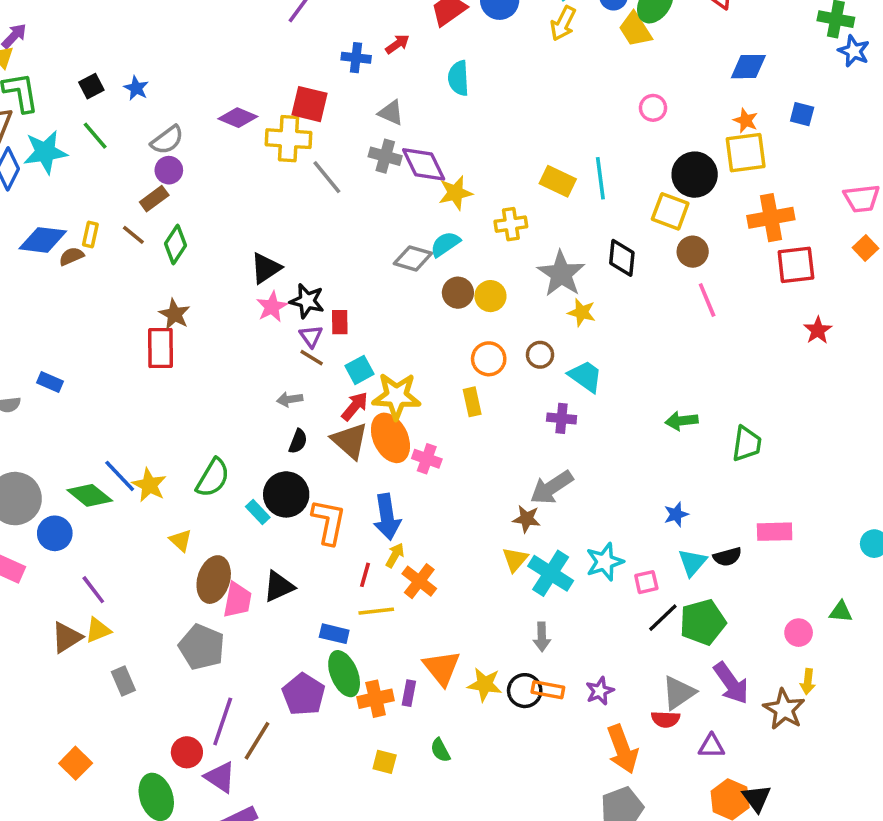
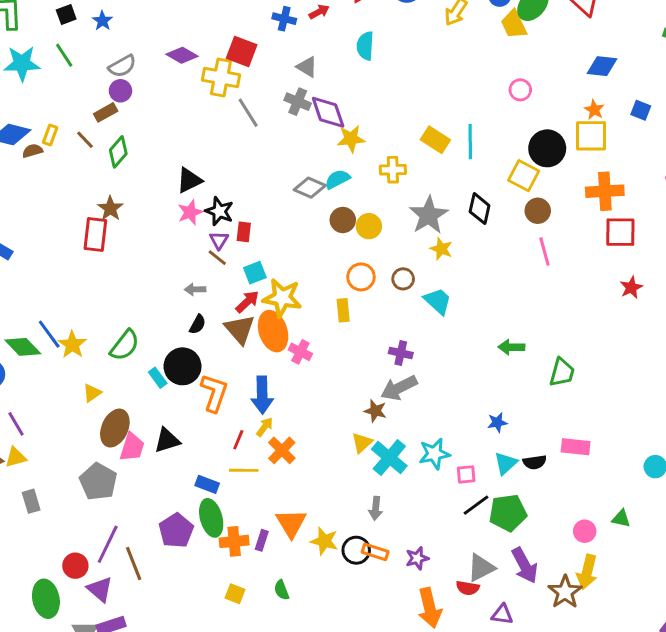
purple cross: (562, 418) -> (401, 353), moved
yellow triangle: (181, 540) -> (92, 393), turned 36
yellow arrow: (808, 682) -> (587, 572), size x1.6
brown line: (257, 741) -> (134, 563), turned -60

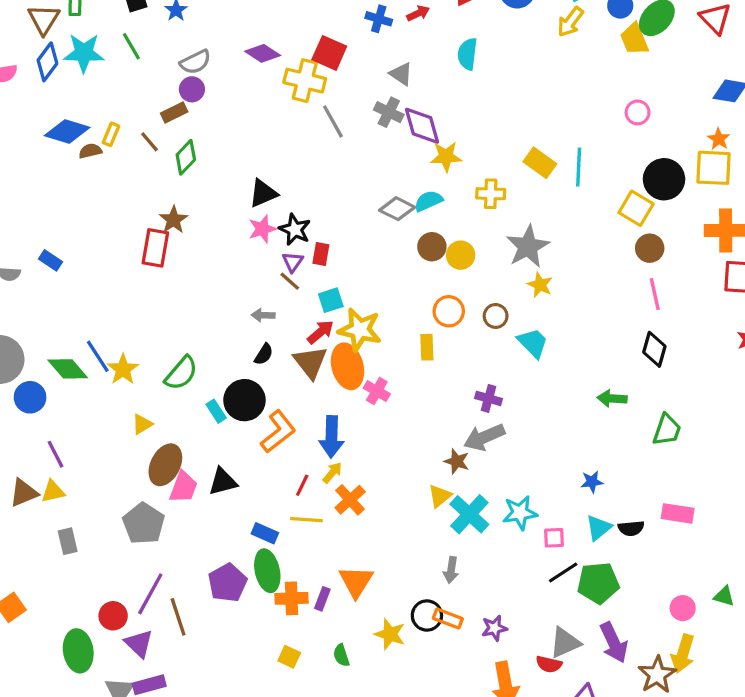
black diamond: (480, 209) -> (654, 349), moved
orange L-shape: (214, 393) -> (278, 432), turned 30
yellow star: (324, 541) -> (390, 634), moved

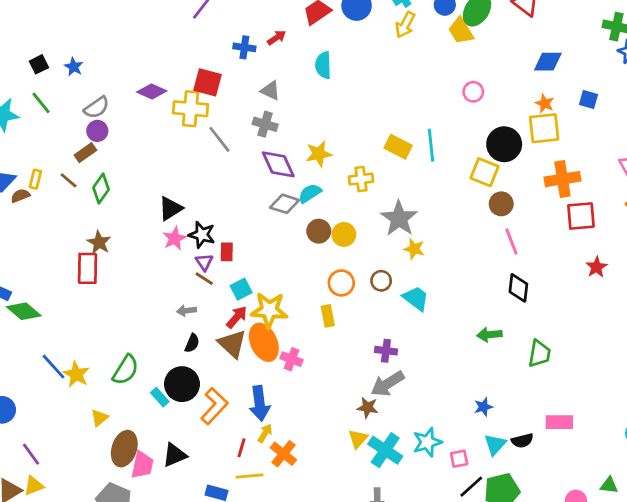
purple diamond: (422, 126) -> (278, 164), moved
green diamond: (68, 369) -> (24, 311), moved

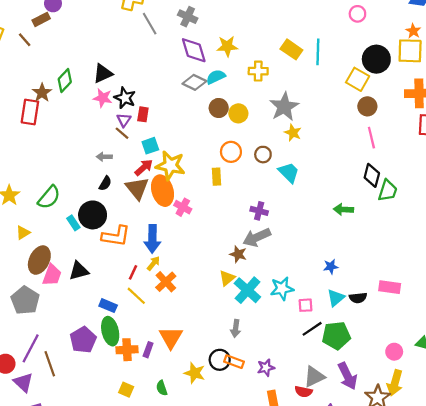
green diamond: (101, 188) -> (65, 80), moved
pink star: (175, 239) -> (103, 98), turned 30
green trapezoid: (539, 354) -> (388, 191), moved
orange L-shape: (214, 406) -> (116, 236), turned 48
yellow line: (250, 476) -> (136, 296), turned 40

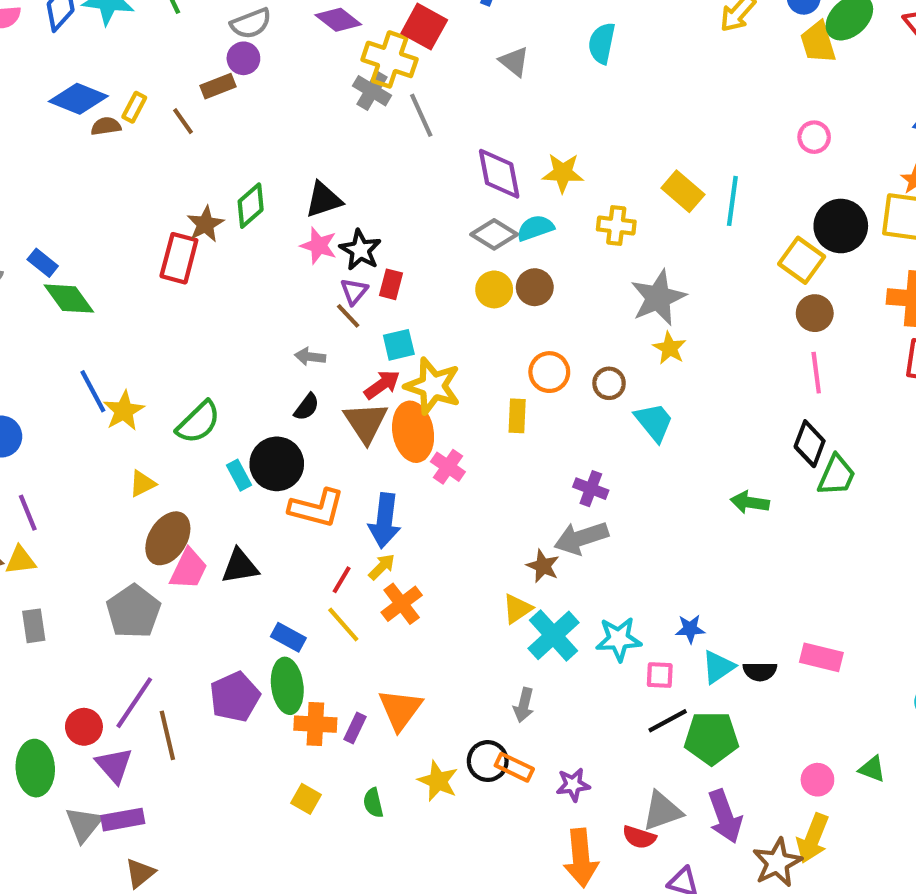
gray cross: (188, 17) -> (372, 91), moved
yellow circle: (238, 113) -> (494, 289), moved
blue star: (331, 267) -> (690, 629), moved

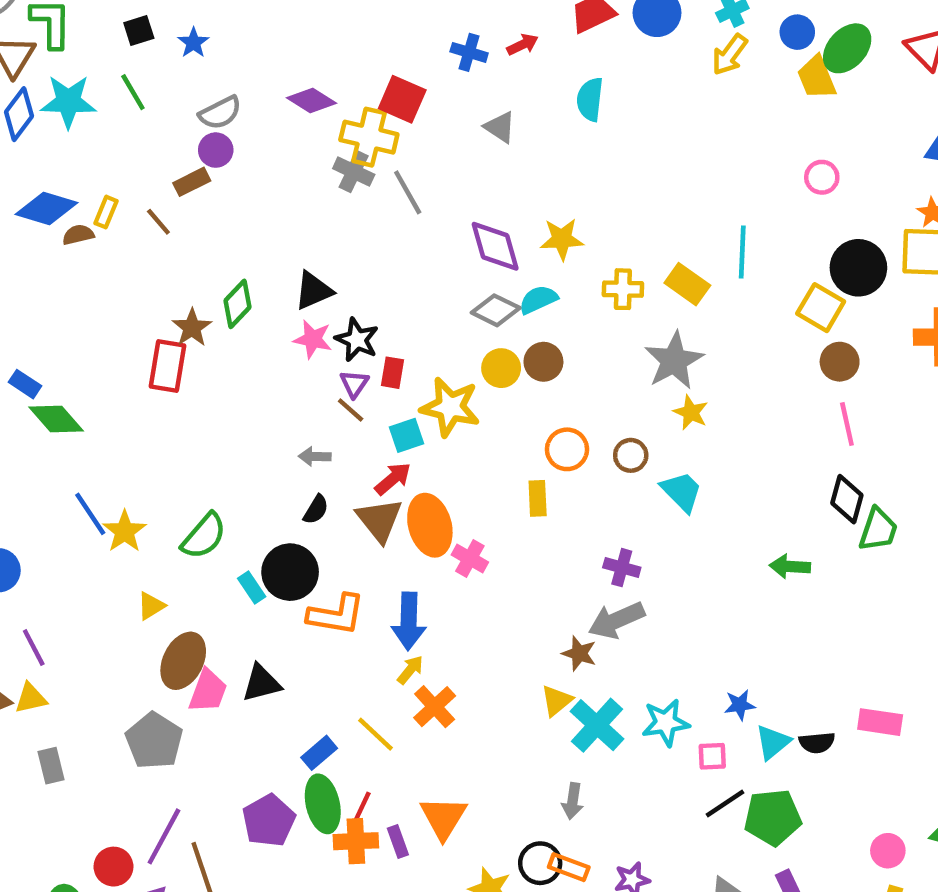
yellow rectangle: (683, 191) -> (687, 284), moved
yellow star: (433, 386) -> (450, 407), moved
red line: (342, 580) -> (362, 806), moved
blue rectangle: (288, 637) -> (319, 753), turned -64
purple rectangle: (355, 728) -> (398, 841), turned -40

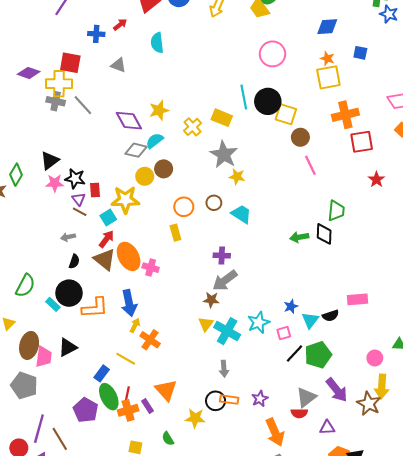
pink circle: (822, 177) -> (273, 54), size x1.6
black circle: (858, 268) -> (268, 101), moved
yellow cross: (623, 289) -> (193, 127), turned -30
black diamond: (847, 499) -> (324, 234), moved

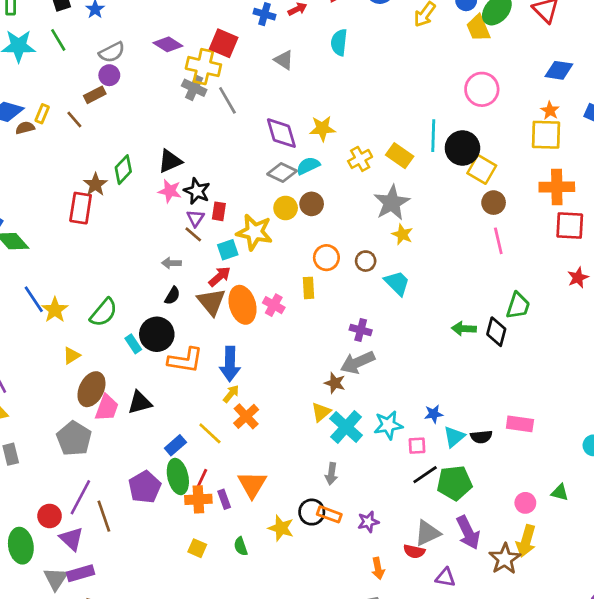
pink cross: (151, 268) -> (274, 305), moved
orange arrow: (275, 432) -> (378, 568), size x0.6

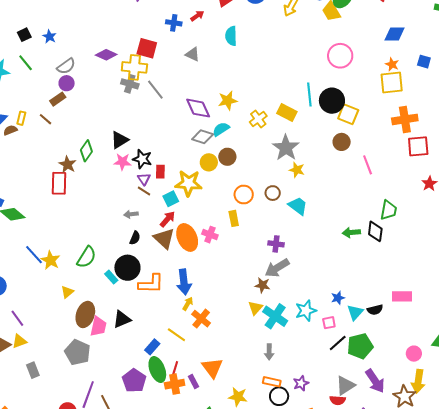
brown circle: (494, 203) -> (342, 142), moved
black circle: (312, 512) -> (279, 396), moved

